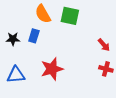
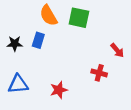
red star: (52, 69) -> (59, 90), moved, size x0.7
red cross: (106, 69) -> (99, 73), moved

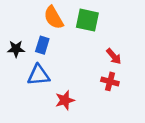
red arrow: (117, 50) -> (114, 56), moved
blue triangle: (18, 84) -> (39, 75), moved

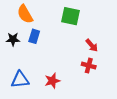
orange semicircle: (54, 18) -> (25, 14), moved
blue triangle: (39, 75) -> (20, 80), moved

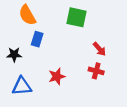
black star: (13, 39) -> (14, 55), moved
red star: (52, 81) -> (57, 76), moved

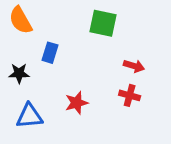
orange semicircle: (27, 15) -> (21, 20), moved
red arrow: (99, 49) -> (134, 66), turned -32

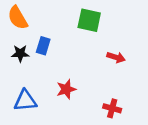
black star: (19, 73) -> (20, 53), moved
red cross: (130, 95) -> (112, 108), moved

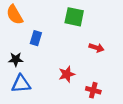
black star: (20, 53) -> (16, 59), moved
red star: (66, 89) -> (67, 74), moved

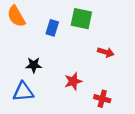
blue rectangle: (36, 38) -> (52, 28), moved
black star: (16, 59) -> (34, 65), moved

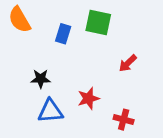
red arrow: (106, 52) -> (128, 63), turned 119
blue triangle: (23, 92) -> (50, 111), moved

